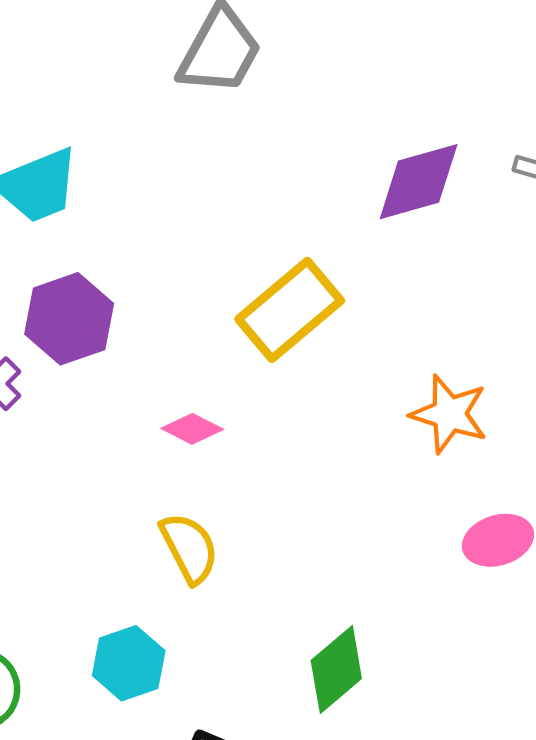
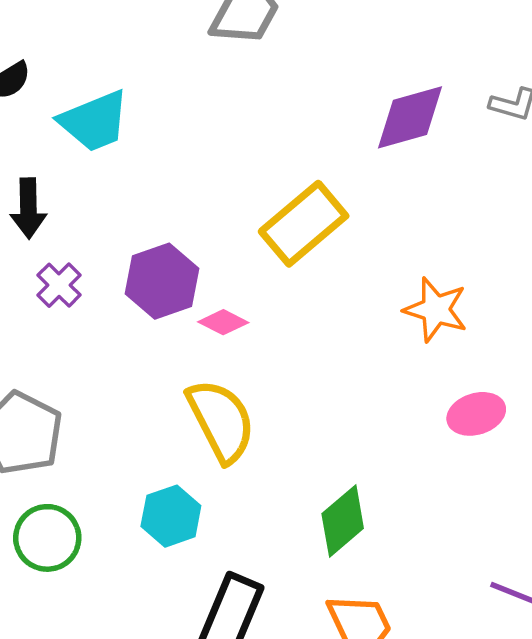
purple hexagon: (69, 319) -> (162, 281), moved
yellow semicircle: (189, 548) -> (221, 421), size x1.4

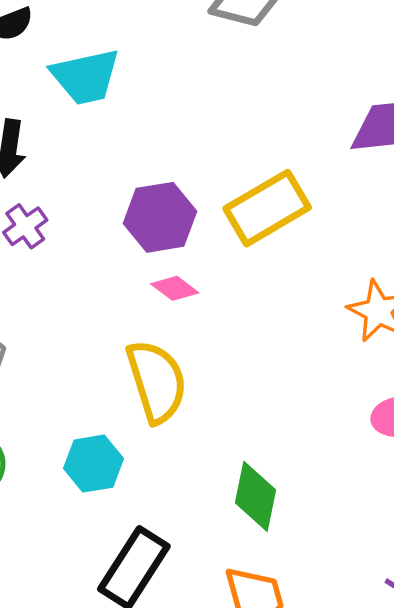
purple hexagon: (162, 281) -> (160, 217), moved
green diamond: (343, 521) -> (255, 496), turned -48

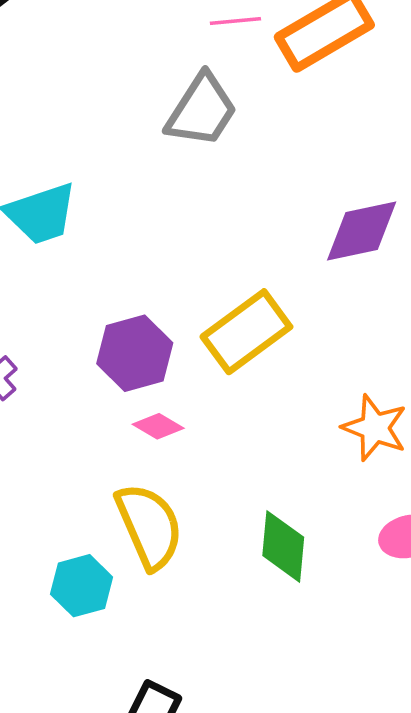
cyan hexagon: (94, 464) -> (82, 586), moved
green diamond: (255, 496) -> (283, 546), moved

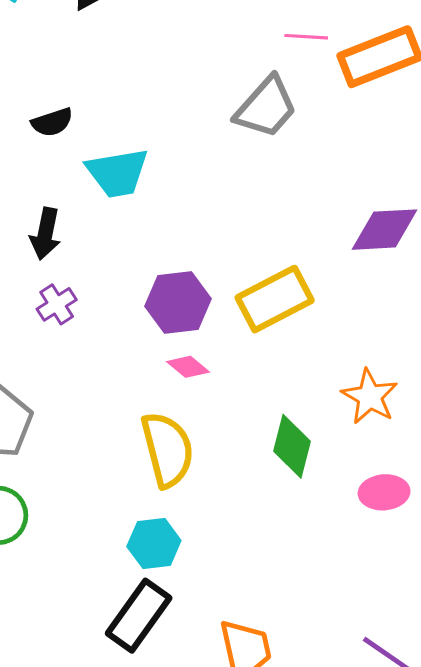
green diamond: (283, 546) -> (292, 446), moved
cyan hexagon: (82, 586) -> (154, 544), moved

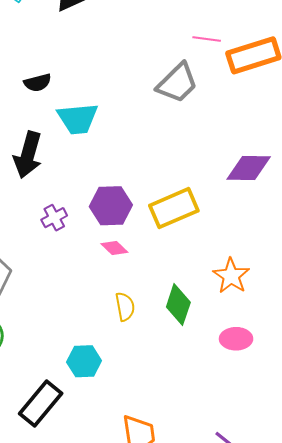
black arrow: (45, 234) -> (28, 155), size x1.4
purple cross: (57, 304) -> (54, 218), moved
yellow semicircle: (167, 450) -> (125, 307), moved, size x0.6
black rectangle: (139, 616) -> (41, 403), moved

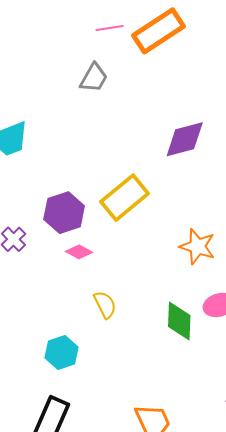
gray trapezoid: (177, 83) -> (94, 78), size x0.7
green diamond: (178, 305) -> (179, 321), moved
cyan hexagon: (84, 361) -> (62, 353), moved

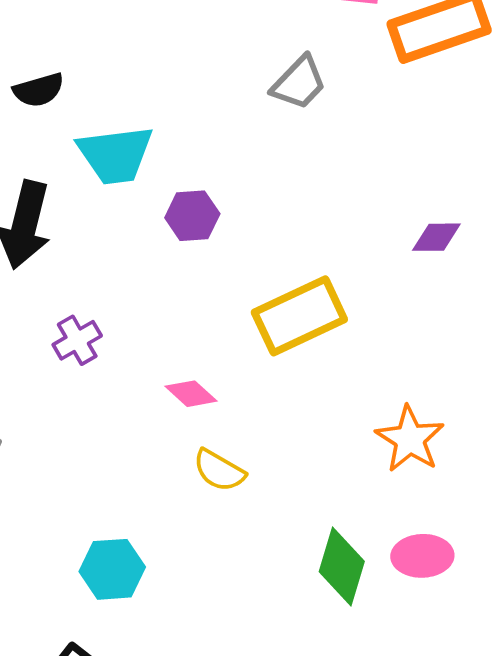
purple diamond: (185, 139) -> (436, 237), size x0.6
purple hexagon: (64, 213) -> (192, 216), moved, size x0.7
yellow semicircle: (105, 305) -> (219, 470), moved, turned 132

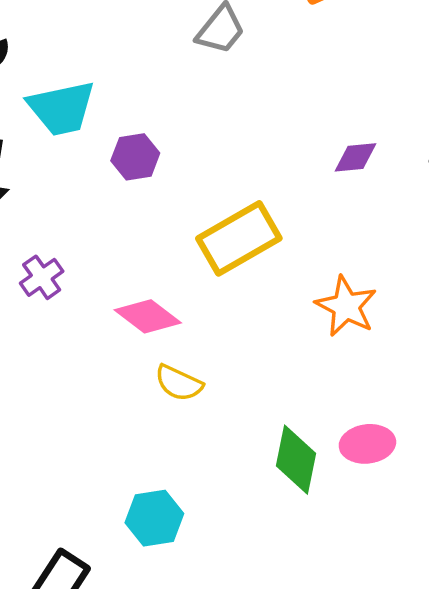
pink diamond: (191, 394) -> (148, 316), size x1.4
orange star: (410, 439) -> (346, 306), moved
cyan hexagon: (112, 569) -> (154, 518), moved

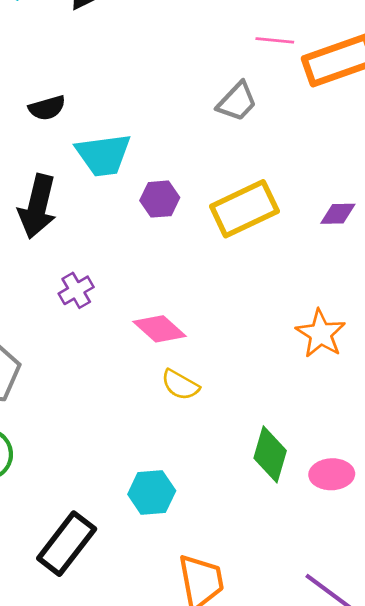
yellow rectangle: (239, 238) -> (244, 209), moved
pink ellipse: (367, 444) -> (332, 474), moved

